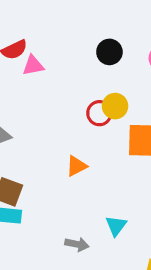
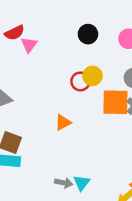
pink triangle: (33, 65) -> (29, 45), turned -42
cyan triangle: (116, 226) -> (82, 183), moved

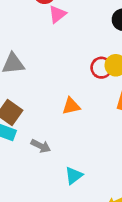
gray arrow: (64, 183) -> (41, 146), moved

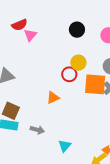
red circle: (101, 68) -> (69, 74), moved

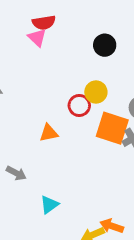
red semicircle: (19, 25) -> (44, 23), moved
pink triangle: (30, 35) -> (37, 38), turned -40

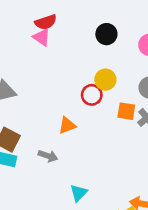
orange square: (112, 128) -> (126, 111), size x0.6
gray arrow: (16, 173) -> (48, 156), moved

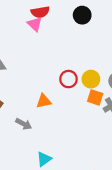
black circle: (106, 34) -> (82, 15), moved
yellow circle: (105, 80) -> (91, 79), moved

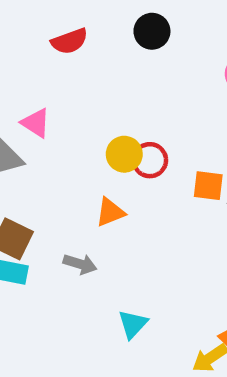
pink triangle: (35, 24) -> (36, 123), moved
yellow circle: (91, 79) -> (124, 154), moved

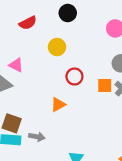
yellow circle: (124, 154) -> (57, 47), moved
gray arrow: (80, 264) -> (37, 137), moved

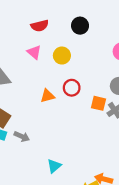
pink triangle: (16, 65) -> (34, 52), moved
orange triangle: (58, 104) -> (47, 96), moved

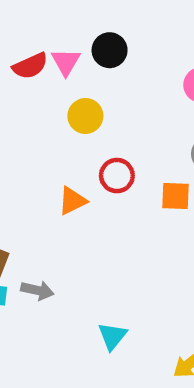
pink triangle: (34, 52) -> (66, 62), moved, turned 32

